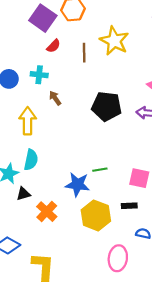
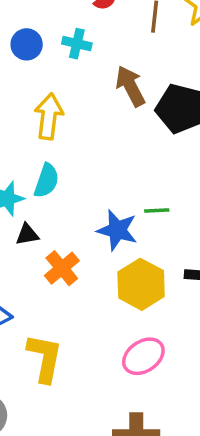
brown arrow: (55, 98) -> (130, 86), moved, size x1.6
pink ellipse: (118, 258) -> (143, 356), moved, turned 40

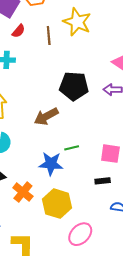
brown arrow: (130, 86) -> (46, 116), moved, turned -80
yellow hexagon: (141, 284) -> (57, 204), moved

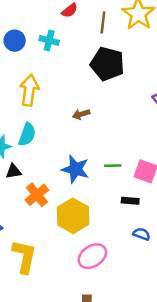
black pentagon: (74, 86) -> (107, 64), moved
brown arrow: (46, 116) -> (81, 114), size x0.6
green line: (72, 148) -> (113, 166), moved

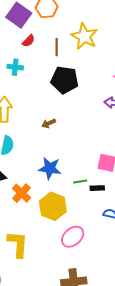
green line: (113, 166) -> (80, 182), moved

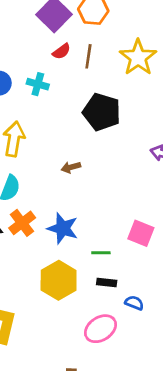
brown line: (57, 47) -> (88, 56), moved
black rectangle: (97, 188) -> (107, 283), moved
orange cross: (21, 193) -> (22, 223), moved
pink ellipse: (73, 237) -> (100, 329), moved

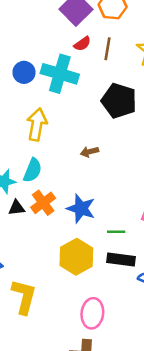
cyan cross: (38, 84) -> (60, 74), size x1.8
black rectangle: (107, 283) -> (121, 260), size x1.5
pink ellipse: (100, 329) -> (92, 313), moved, turned -52

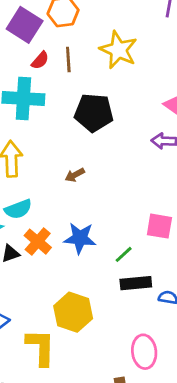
cyan semicircle: (33, 170) -> (18, 209), turned 60
green line: (116, 232) -> (124, 254), turned -30
yellow hexagon: (76, 257) -> (73, 312), moved
pink ellipse: (92, 313) -> (144, 352), moved

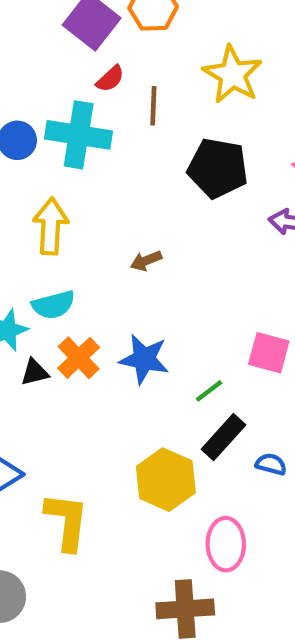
brown line: (68, 60) -> (153, 106), moved
black pentagon: (94, 113) -> (218, 168), moved
black rectangle: (136, 283) -> (223, 437), turned -48
yellow hexagon: (73, 312) -> (166, 480), moved

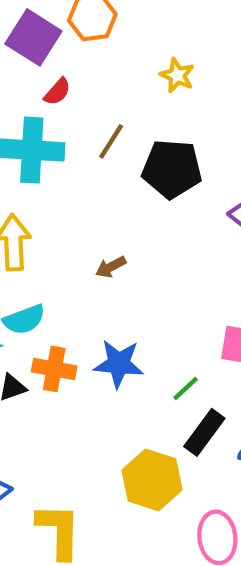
yellow star: (233, 75) -> (177, 75), size x0.6
brown line: (153, 106) -> (111, 141), moved, turned 36
orange cross: (79, 358) -> (54, 369), turned -30

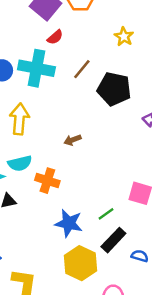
blue star: (119, 364) -> (69, 223), moved
orange cross: (54, 369) -> (47, 181), moved

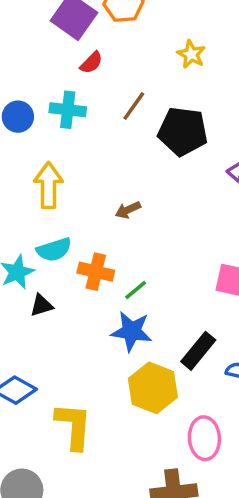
cyan cross: (36, 68) -> (68, 110), size x0.7
green line: (106, 214) -> (136, 290), moved

